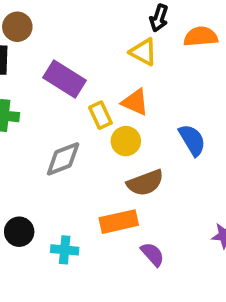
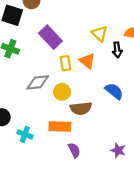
black arrow: (159, 18) -> (117, 50), moved, turned -40
blue semicircle: (192, 140) -> (114, 91), turned -36
yellow circle: (126, 141) -> (62, 92), moved

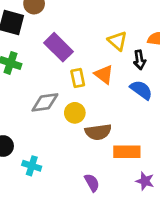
blue semicircle: (114, 91) -> (141, 90), moved
orange rectangle: (60, 126) -> (127, 152), moved

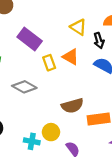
gray diamond: (45, 102) -> (24, 87), turned 45
yellow circle: (75, 113) -> (51, 132), moved
cyan cross: (32, 166) -> (32, 141), moved

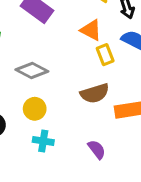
yellow rectangle: (49, 63) -> (105, 55), moved
yellow circle: (51, 132) -> (35, 109), moved

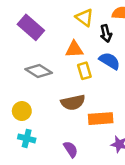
orange triangle: (91, 30) -> (74, 49), turned -36
gray diamond: (32, 70) -> (39, 71), moved

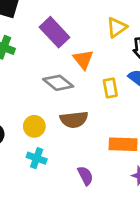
yellow triangle: (85, 18) -> (117, 27), turned 42
orange triangle: (74, 49) -> (83, 59), moved, turned 48
brown semicircle: (73, 102) -> (74, 120), moved

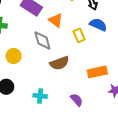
gray diamond: (58, 83) -> (42, 40), turned 50
yellow circle: (34, 126) -> (14, 56), moved

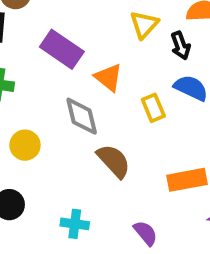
brown semicircle: (59, 63) -> (114, 161), turned -114

